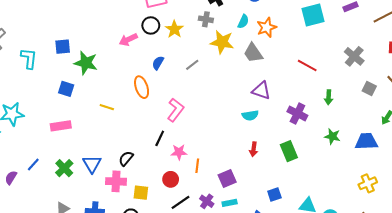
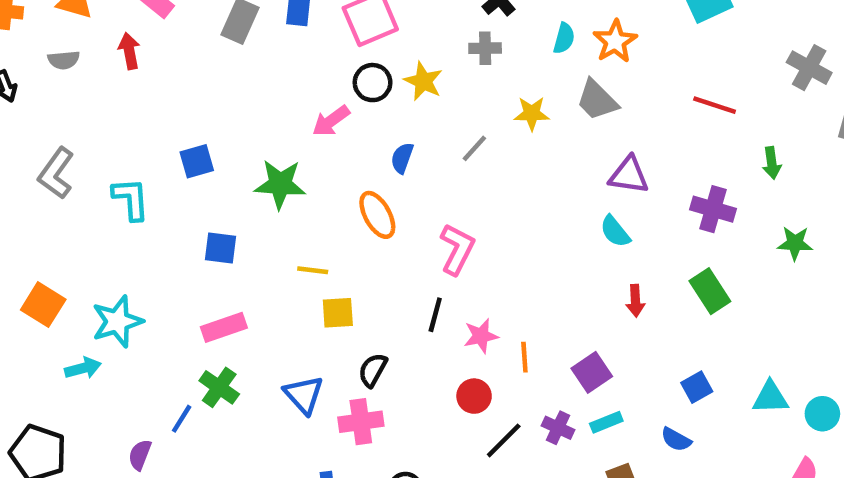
yellow star: (222, 42) -> (532, 113), moved, size x0.7
green star: (86, 63) -> (280, 184), moved
cyan semicircle: (250, 115) -> (615, 231), turned 70
green cross: (64, 168) -> (219, 387), moved
yellow square: (141, 193) -> (338, 313), moved

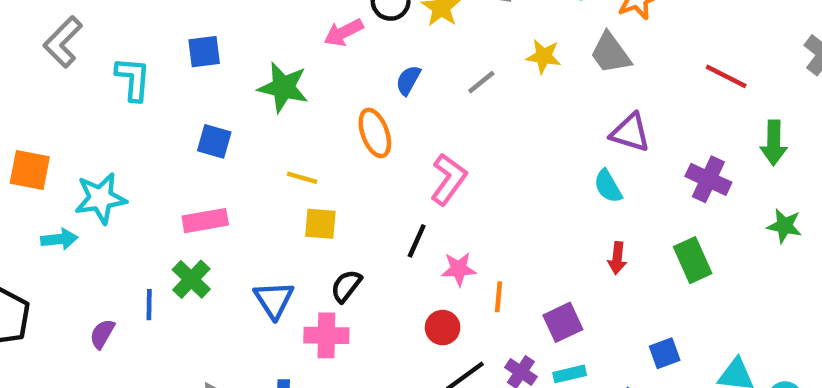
green arrow: (772, 163) -> (774, 143), size x1.4
orange square: (43, 305) -> (30, 170), turned -30
blue line: (182, 419) -> (149, 305), turned -40

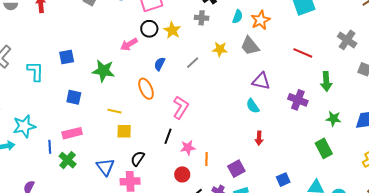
green rectangle: (693, 260) -> (324, 148), moved
blue line: (149, 305) -> (50, 147), moved

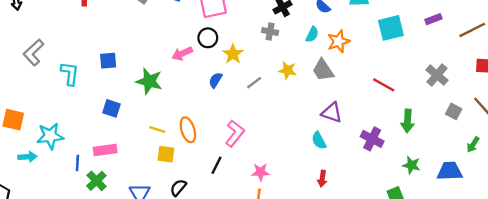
yellow star: (172, 30) -> (233, 54), moved
orange ellipse: (146, 89) -> (188, 130), moved
pink star: (188, 148) -> (261, 172), moved

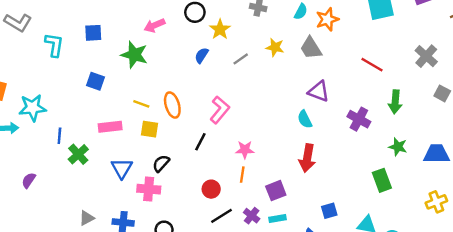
gray L-shape: (34, 52) -> (18, 22), turned -108
pink arrow: (182, 53) -> (154, 25), moved
pink rectangle: (105, 150) -> (110, 127), moved
red arrow: (322, 179) -> (307, 158), size x1.6

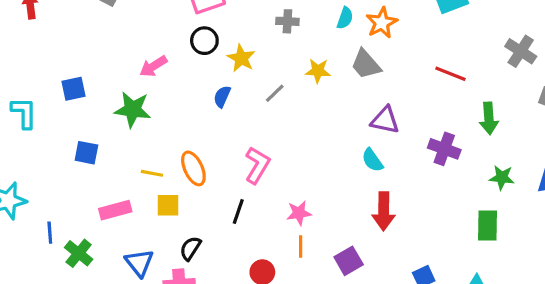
green rectangle: (382, 180) -> (487, 225), turned 30

